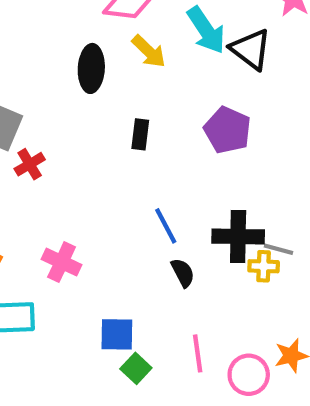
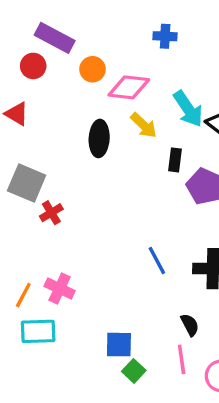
black rectangle: (140, 134) -> (175, 160), moved
pink cross: (62, 262) -> (60, 289), moved
black semicircle: (183, 273) -> (190, 325), moved

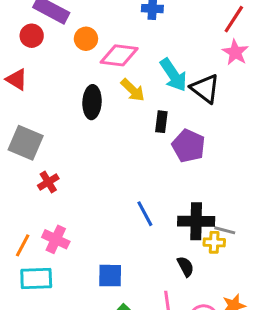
red cross: (51, 213) -> (48, 182), moved
black semicircle: (190, 325) -> (186, 266), moved
blue square: (119, 345) -> (110, 276), moved

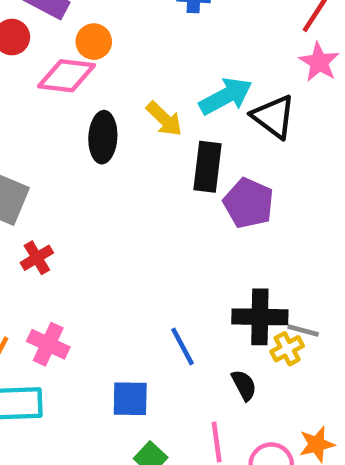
pink diamond: (119, 55) -> (66, 76), moved
cyan arrow: (173, 75) -> (226, 96), turned -84
black rectangle: (161, 122) -> (208, 167), size x1.5
blue line: (145, 214) -> (182, 346), moved
yellow cross: (214, 242) -> (287, 349), turned -30

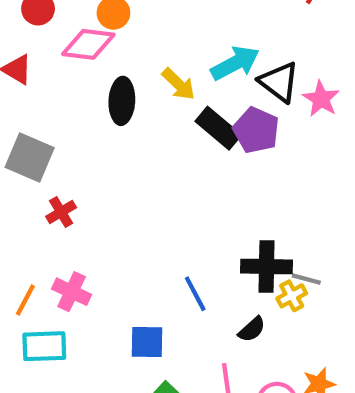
pink star: (319, 62) -> (321, 99), moved
black rectangle: (208, 167) -> (218, 128), turned -57
purple pentagon: (248, 203) -> (256, 130), moved
black semicircle: (244, 385) -> (252, 329), turned 76

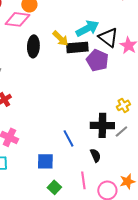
black rectangle: (218, 128) -> (77, 47), moved, turned -45
gray line: (306, 279) -> (121, 131), turned -56
yellow cross: (292, 296) -> (123, 105), moved
black semicircle: (252, 329) -> (95, 155), turned -72

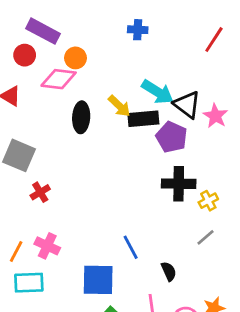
cyan arrow: (87, 28) -> (157, 92), turned 60
black cross: (102, 125) -> (179, 184), moved
blue square: (45, 161) -> (98, 280), size x1.4

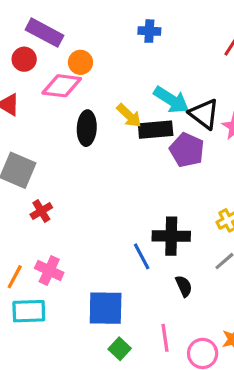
black cross: (179, 184) -> (171, 236), moved
blue line: (131, 247) -> (142, 256), moved
black semicircle: (169, 271) -> (184, 286), moved

